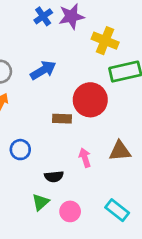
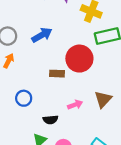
brown triangle: (120, 151) -> (103, 99), turned -42
pink arrow: (85, 158) -> (75, 105), turned 88

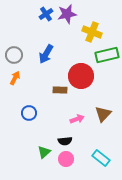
blue arrow: (42, 35) -> (46, 54), turned 150
black semicircle: (50, 120) -> (65, 141), moved

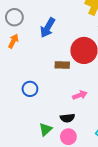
gray circle: (14, 55) -> (14, 17), moved
orange arrow: (15, 78) -> (13, 41), moved

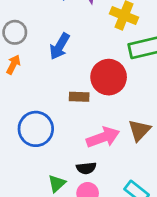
blue circle: (30, 89) -> (36, 129), size x1.6
pink arrow: (80, 95) -> (103, 137), size x1.6

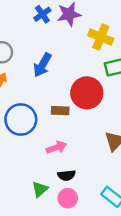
blue circle: (36, 129) -> (21, 119), moved
pink arrow: (103, 137) -> (56, 147), moved, size x0.7

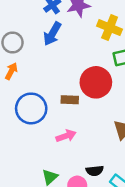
blue arrow: (42, 65) -> (52, 34), moved
black semicircle: (66, 175) -> (95, 171), moved

